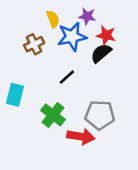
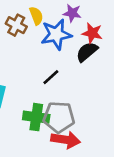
brown cross: (34, 44) -> (16, 25), moved, turned -36
green cross: (53, 115) -> (36, 117), turned -30
gray pentagon: (100, 115) -> (59, 117), moved

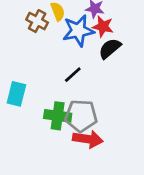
red star: (92, 33) -> (103, 27), moved

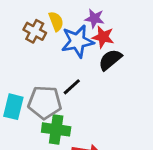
gray pentagon: (81, 116) -> (45, 102), moved

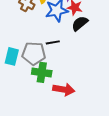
black line: (72, 87) -> (53, 42), turned 32

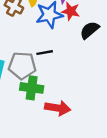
black semicircle: (80, 23) -> (90, 30), moved

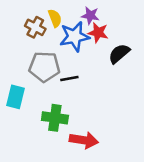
gray pentagon: (22, 66) -> (44, 67), moved

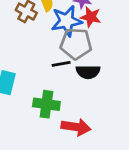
black semicircle: (119, 54) -> (88, 72), moved, turned -140
gray pentagon: (44, 67) -> (76, 44), moved

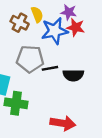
gray pentagon: (76, 44) -> (30, 59), moved
green cross: (46, 104) -> (16, 103), moved

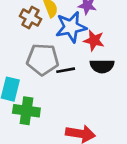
red star: (76, 27) -> (94, 40), moved
black semicircle: (73, 75) -> (102, 66), moved

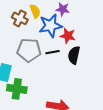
black semicircle: (102, 66) -> (74, 55), turned 102
black line: (66, 70) -> (52, 52), moved

